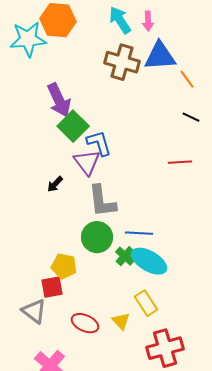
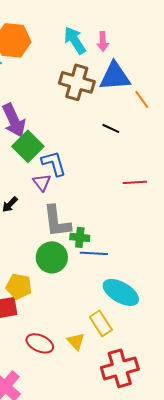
black line: (191, 117) -> (111, 128), moved
purple triangle: (87, 162) -> (42, 182), size x0.7
green cross: (125, 256) -> (80, 237), moved, turned -36
cyan ellipse: (149, 261) -> (121, 292), moved

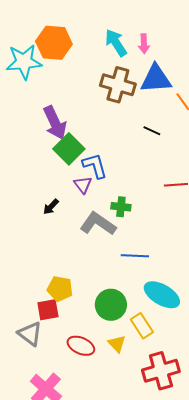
gray L-shape: (57, 221) -> (98, 224), turned 132
green cross: (80, 237) -> (121, 207), moved
green circle: (52, 257) -> (111, 305), moved

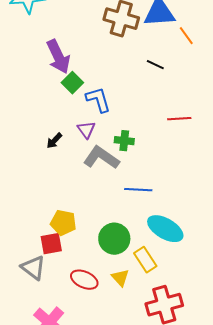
green square: (69, 149) -> (72, 83), size x0.7
purple triangle: (83, 185) -> (86, 130), moved

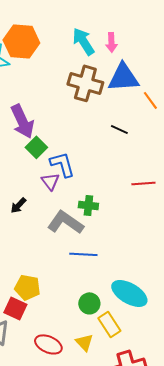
purple triangle: (86, 130) -> (50, 181), moved
blue line: (138, 190) -> (83, 254), moved
green circle: (114, 239) -> (89, 303), moved, size x0.7
red square: (51, 244) -> (15, 308), turned 35

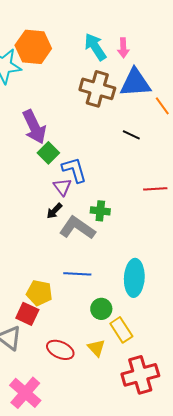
black arrow: (18, 205) -> (54, 211), moved
blue line: (83, 254) -> (77, 274), moved
cyan ellipse: (129, 293) -> (134, 278), moved, turned 63

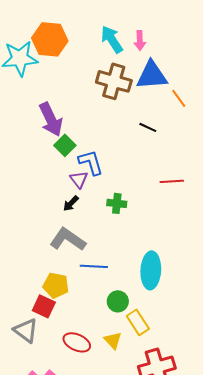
gray L-shape: (77, 228) -> (68, 239), moved

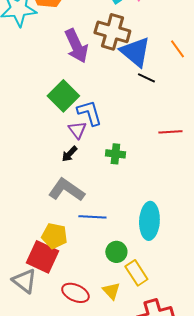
blue triangle: (152, 75) -> (135, 52), moved, turned 44
purple arrow: (51, 119) -> (76, 46), moved
green square: (65, 145) -> (63, 96), size x1.4
red square: (44, 306) -> (42, 257), size x1.4

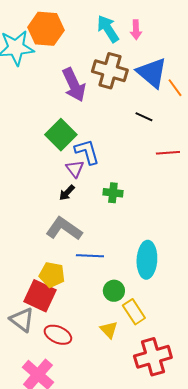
blue triangle: (135, 52) -> (152, 73), moved
red line: (170, 132) -> (168, 153), moved
red ellipse: (75, 293) -> (58, 335), moved

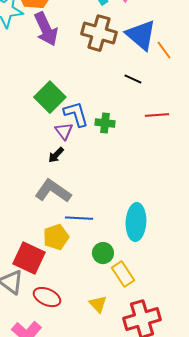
purple arrow: (74, 85) -> (46, 29), moved
green cross: (113, 193) -> (105, 123), moved
yellow pentagon: (52, 275) -> (56, 237), moved, turned -30
yellow triangle: (109, 330) -> (98, 304), moved

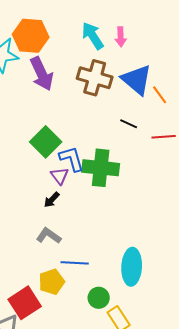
red line: (157, 115) -> (164, 137), moved
green cross: (105, 123) -> (101, 168), size x1.8
gray L-shape: (53, 191) -> (49, 236), size x0.7
red square: (29, 258) -> (25, 303), turned 32

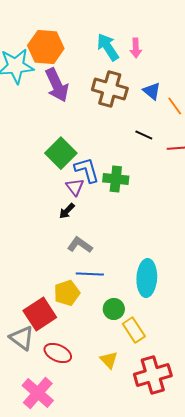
blue triangle: (137, 80) -> (152, 91), size x0.6
green cross: (101, 168) -> (116, 179), size x0.7
gray L-shape: (49, 236) -> (80, 245), moved

